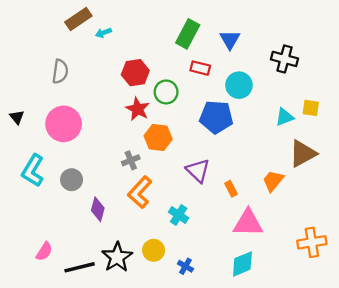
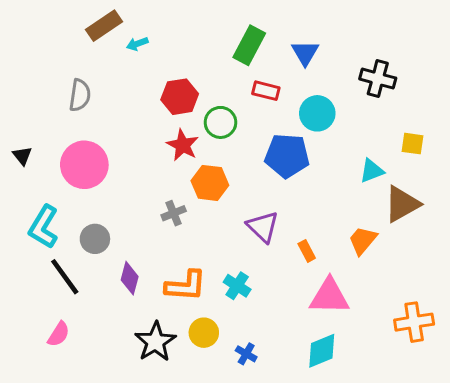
cyan triangle: (285, 117) -> (372, 171), moved
orange L-shape: (140, 192) -> (186, 286), moved, turned -128
black line: (80, 267) -> (65, 277), moved, turned 68

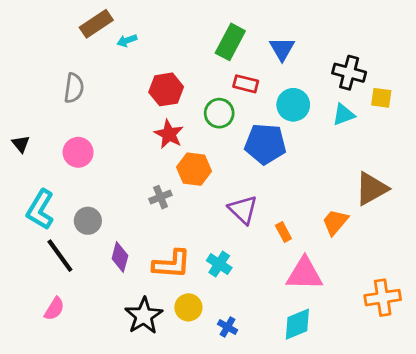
green circle: (220, 122) -> (219, 113), moved
yellow square: (413, 144) -> (381, 98), moved
pink circle: (84, 165) -> (78, 152), size x0.7
cyan triangle: (372, 171) -> (344, 115), moved

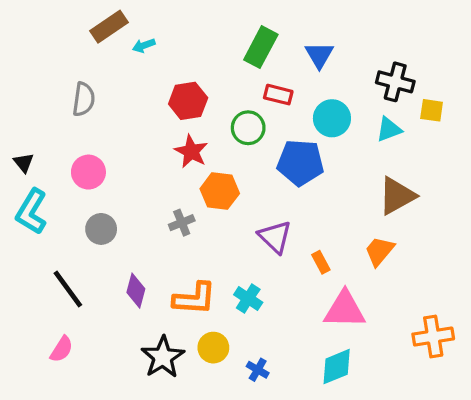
brown triangle: (371, 189) -> (397, 196), moved
cyan L-shape: (40, 210) -> (31, 212), moved
gray circle: (88, 221) -> (101, 229), moved

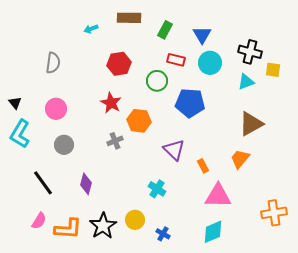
brown rectangle: (109, 27) -> (129, 18), moved, turned 35
green rectangle: (261, 47) -> (165, 30), size x0.7
cyan circle: (332, 118) -> (210, 63), moved
red star: (191, 151) -> (111, 103), moved
orange L-shape: (194, 299) -> (68, 229), moved

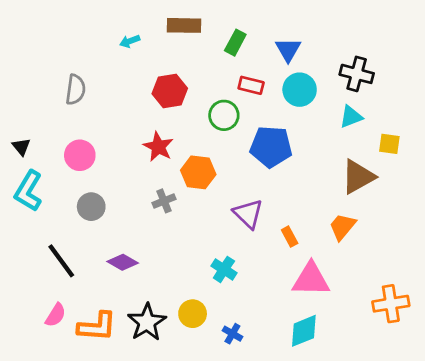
yellow square: (273, 70) -> (389, 144), moved
purple diamond: (86, 184) -> (123, 262), turned -75

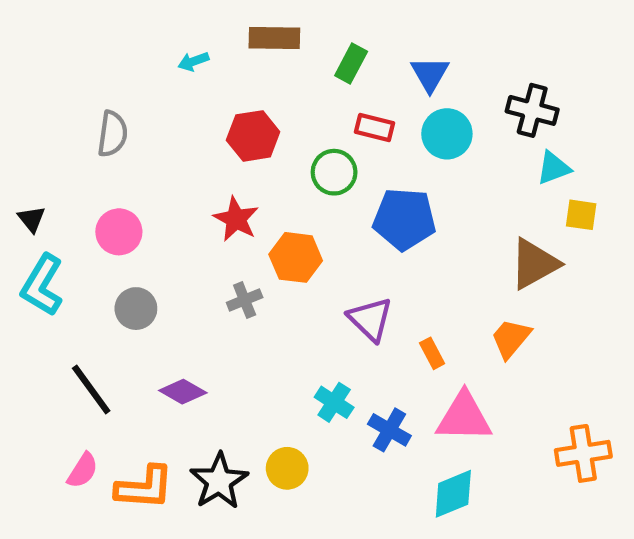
cyan triangle: (351, 117) -> (553, 168), moved
blue cross: (232, 334) -> (389, 430), moved, size x1.4

